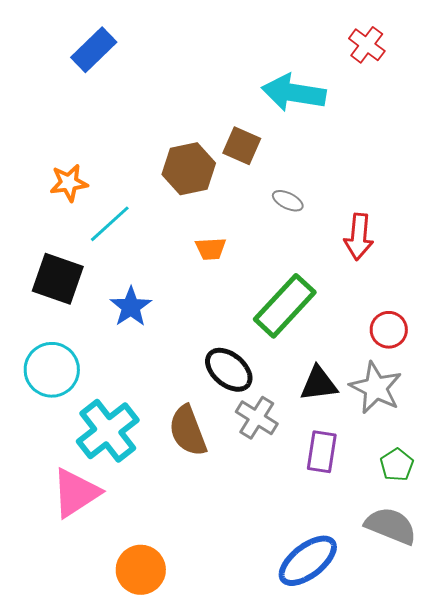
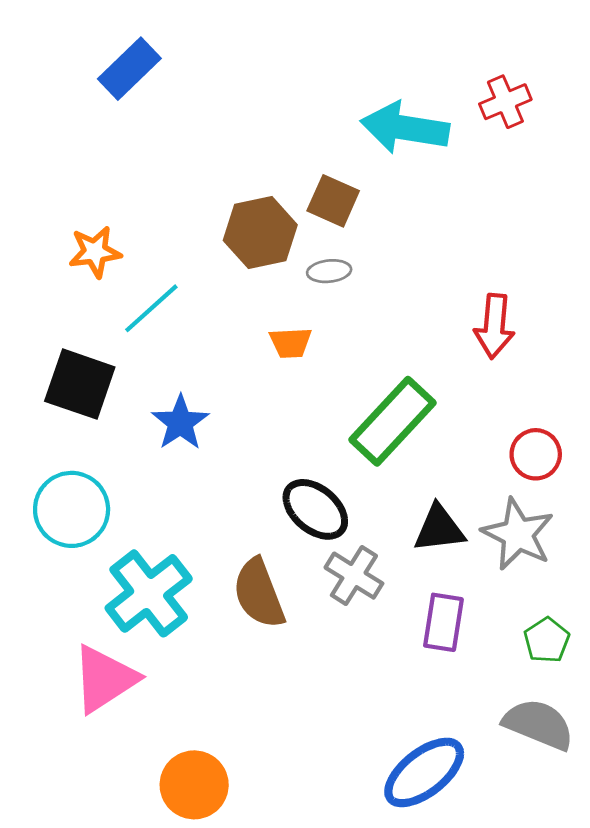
red cross: (367, 45) -> (505, 102), moved, turned 30
gray ellipse: (288, 201) -> (329, 271), moved, turned -32

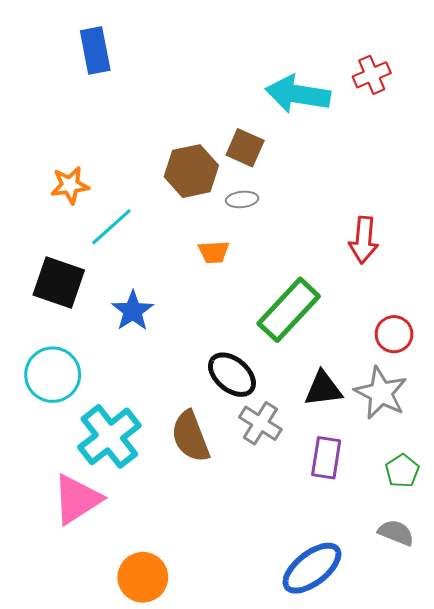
blue rectangle: (129, 69) -> (95, 51), turned -57
gray semicircle: (538, 724) -> (396, 533), size x0.7

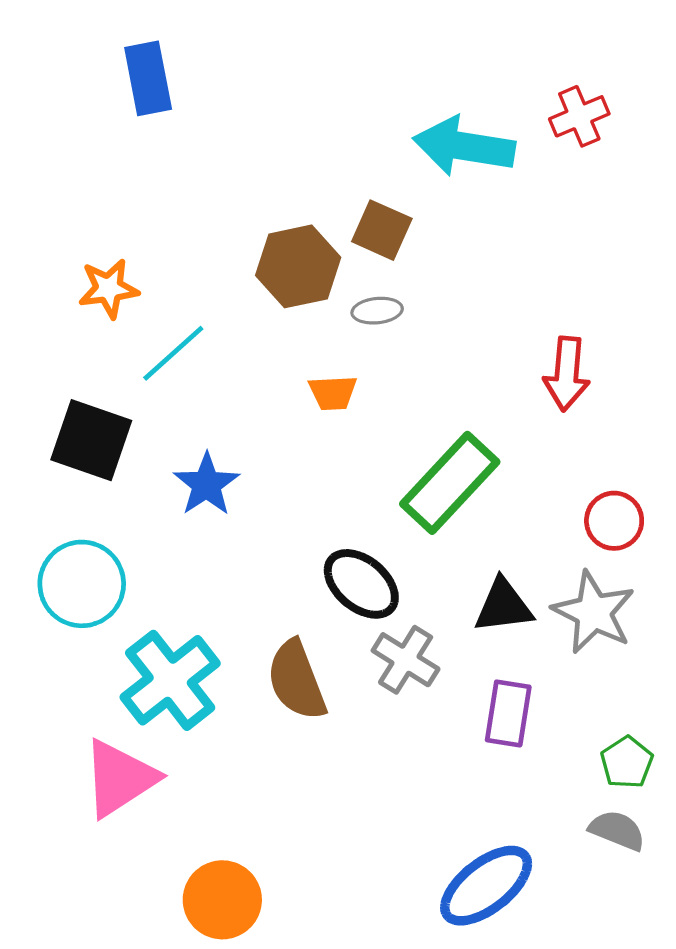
green pentagon: (402, 471) -> (627, 762), moved

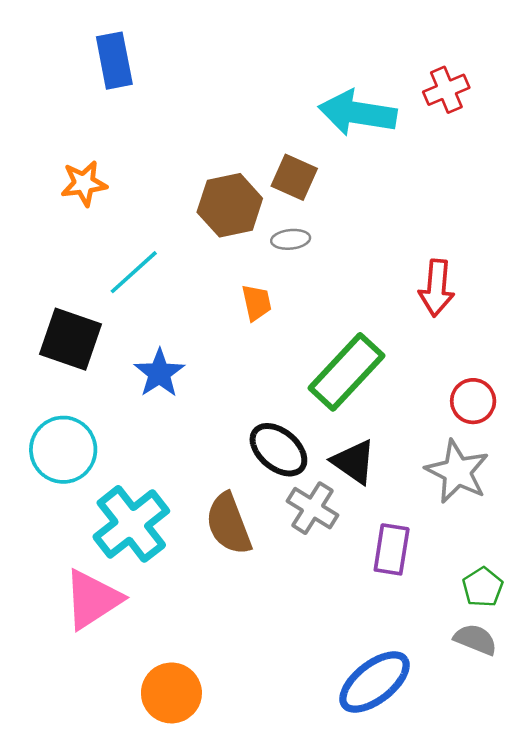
orange star: (109, 289) -> (84, 183), moved
orange trapezoid: (333, 393) -> (257, 303), turned -99
black triangle: (503, 606) -> (354, 462), moved, turned 42

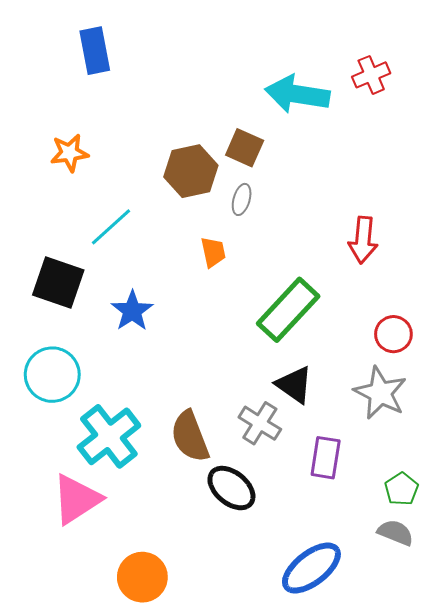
gray ellipse: (291, 239) -> (242, 199), turned -68
black ellipse: (278, 450) -> (231, 488), moved

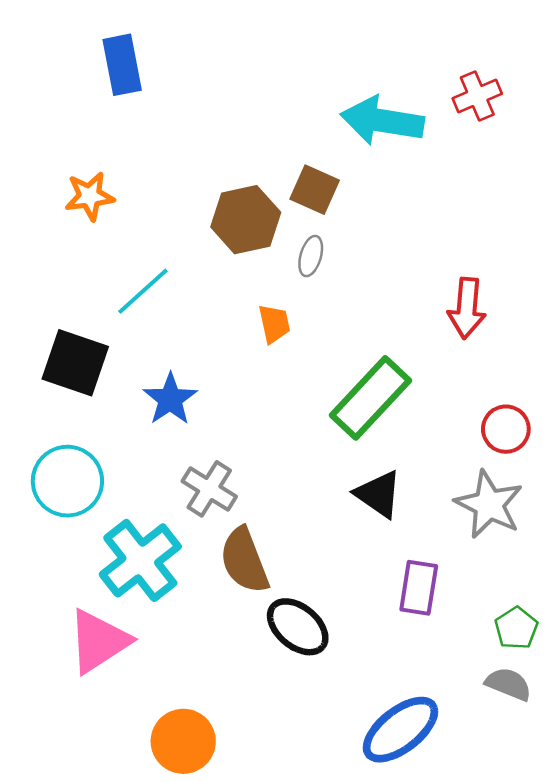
gray cross: (260, 423) -> (209, 489), moved

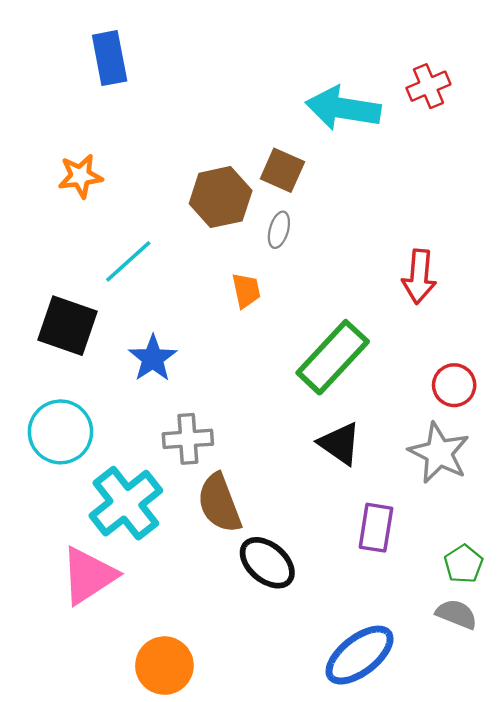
gray cross: (209, 489) -> (188, 439), turned -36

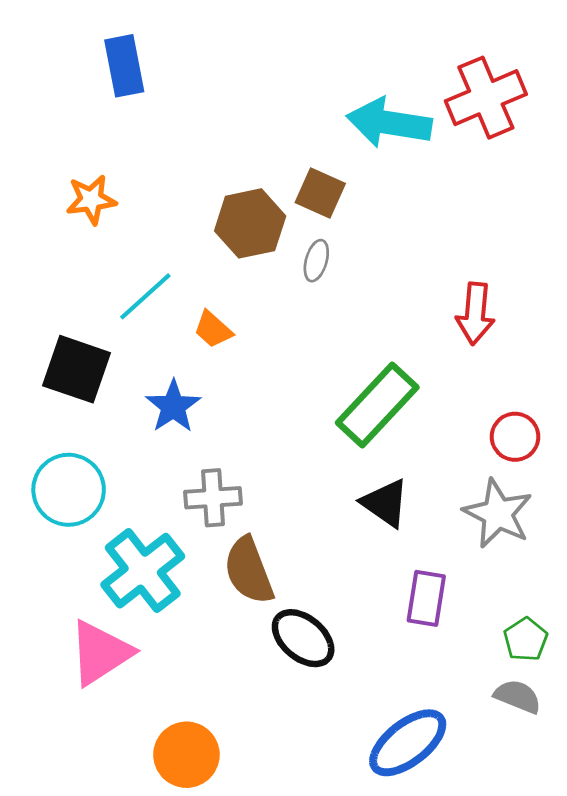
red cross: (428, 86) -> (486, 98), size x1.6
orange trapezoid: (246, 291) -> (213, 329), moved, turned 144

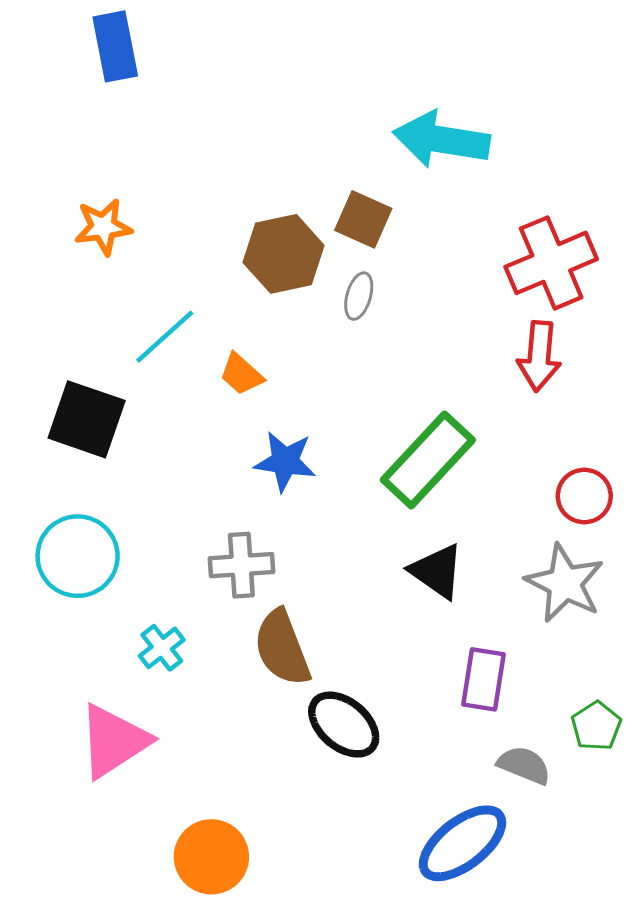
blue rectangle: (124, 66) -> (115, 46), moved
red cross: (486, 98) -> (551, 263), moved
blue star: (173, 406) -> (285, 461), moved, turned -30
cyan cross: (143, 571) -> (162, 648), size x0.5
gray semicircle: (518, 696) -> (524, 765), moved

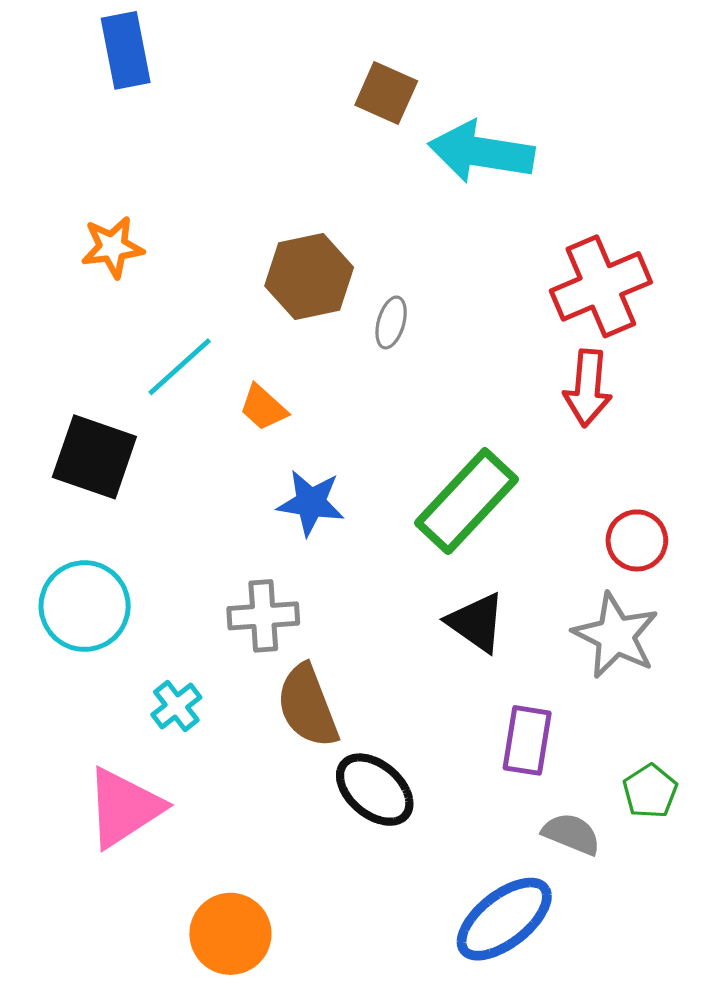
brown square: (363, 219) -> (386, 93), moved

